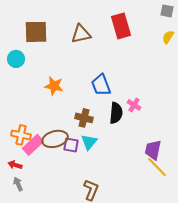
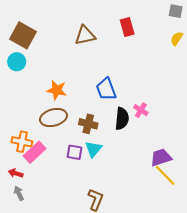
red rectangle: (121, 26) -> (127, 27), size x0.7
brown square: (36, 32) -> (23, 35), moved, turned 30
brown ellipse: (55, 139) -> (54, 117), moved
purple trapezoid: (153, 150) -> (161, 157), turned 60

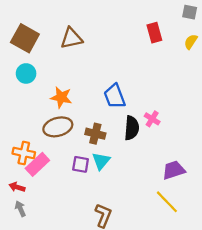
red rectangle: (127, 27) -> (154, 33), moved
brown triangle: (85, 35) -> (71, 38), moved
cyan circle: (17, 62) -> (26, 73), moved
yellow line: (165, 175) -> (167, 202), moved

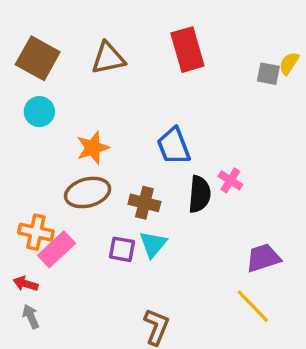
gray square: (190, 12) -> (268, 74), moved
red rectangle: (154, 33) -> (187, 50), moved, size x1.4
orange star: (61, 97) -> (93, 148), turned -30

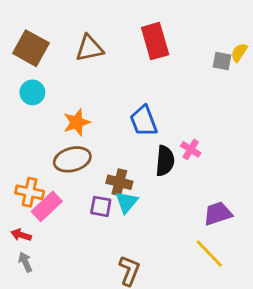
brown cross: (144, 203) -> (119, 182), moved

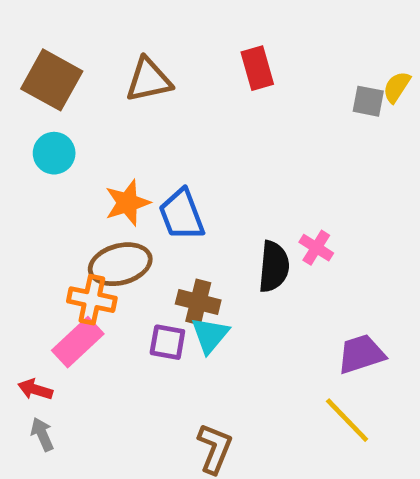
red rectangle: (155, 41) -> (257, 68), size x0.7
blue trapezoid: (144, 121) -> (182, 215), moved
orange cross: (30, 192) -> (92, 300), moved

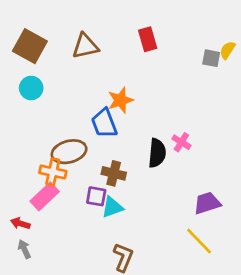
orange star: (127, 203) -> (120, 100), moved
cyan triangle: (210, 335) -> (112, 207), moved, turned 30

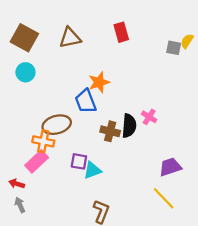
brown cross: (114, 173) -> (110, 131), moved

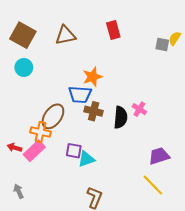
blue trapezoid: (86, 101) -> (80, 95), turned -65
brown ellipse: (57, 125) -> (53, 116), turned -40
brown cross: (110, 131) -> (94, 111), moved
red arrow: (17, 184) -> (14, 148), moved

